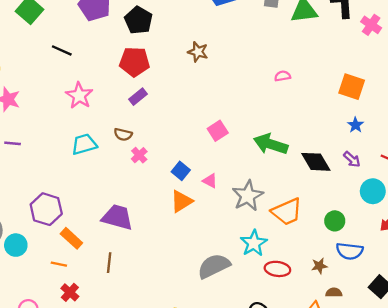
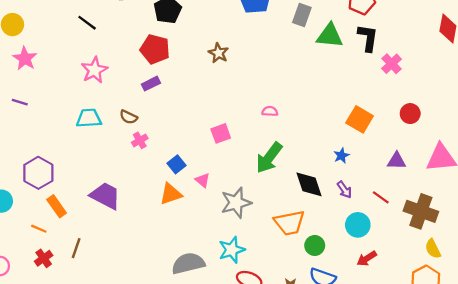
pink semicircle: (282, 76) -> (270, 111), moved
blue star: (355, 125) -> (341, 156), moved
green arrow: (271, 144) -> (269, 158), turned -84
orange trapezoid: (287, 212) -> (289, 223), moved
brown line: (109, 263) -> (76, 248), moved

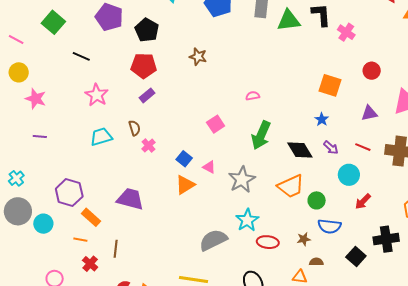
brown semicircle: (128, 117) -> (134, 128), turned -119

